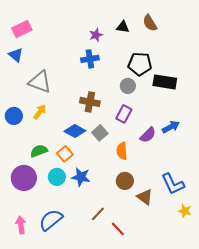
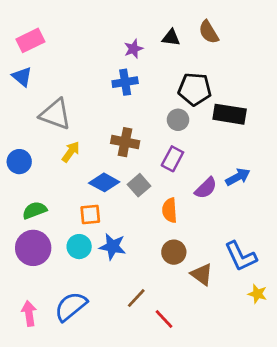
yellow arrow: (40, 112) -> (71, 152), moved
green semicircle: (39, 151) -> (35, 210), moved
orange square: (65, 154) -> (90, 214), turned 35

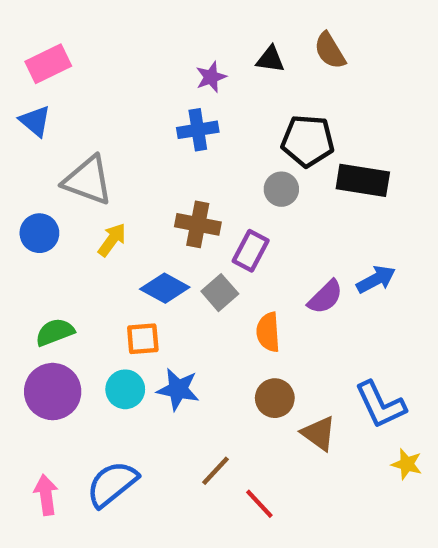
purple rectangle: (172, 159) -> (251, 251), moved
blue circle: (19, 162) -> (39, 233), moved

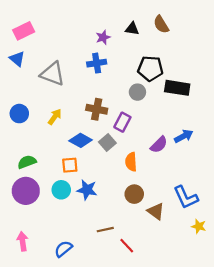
gray triangle: (88, 180) -> (53, 74), moved
brown line: (215, 471) -> (105, 230), turned 35
blue semicircle: (112, 484) -> (63, 249), moved, size x0.7

